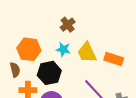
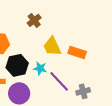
cyan star: (63, 49) -> (40, 68), moved

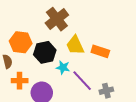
brown cross: (34, 20) -> (57, 19), size x1.6
black hexagon: (17, 65) -> (45, 52), moved

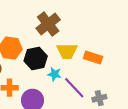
yellow trapezoid: (75, 45) -> (67, 51), turned -65

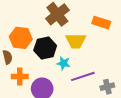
orange rectangle: (93, 57) -> (101, 23), moved
purple line: (74, 88) -> (83, 76), turned -65

